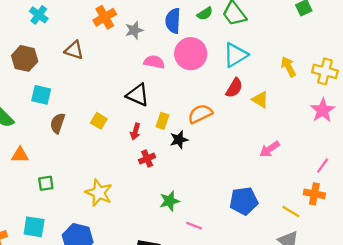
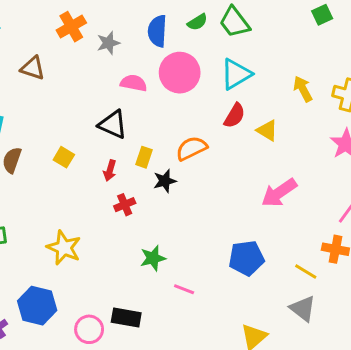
pink arrow: (270, 149) -> (279, 193), size x1.4

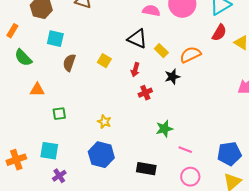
yellow rectangle: (144, 157) -> (161, 51), moved, turned -64
yellow star: (64, 248) -> (104, 122), size x0.6
blue pentagon: (246, 258) -> (229, 154), moved
blue hexagon: (37, 306) -> (101, 155), moved
pink circle: (89, 329) -> (190, 177), moved

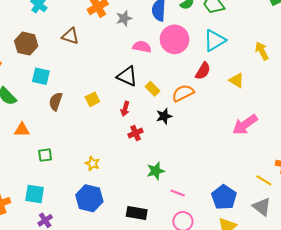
red semicircle: (219, 33) -> (203, 71), moved
yellow square: (104, 61) -> (92, 99), turned 32
blue pentagon: (229, 154) -> (224, 197), turned -30

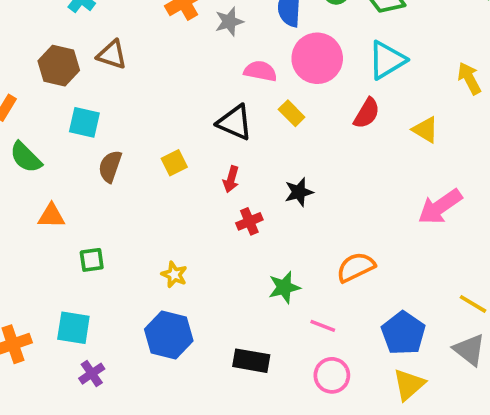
brown triangle: (70, 36) -> (112, 55), moved
yellow rectangle: (152, 89) -> (292, 113), moved
orange semicircle: (183, 93) -> (356, 267), moved

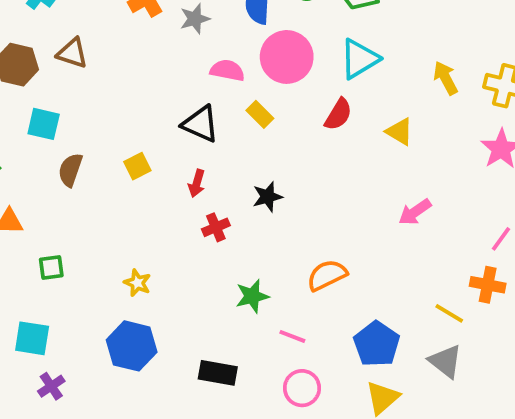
pink arrow: (440, 207) -> (415, 212), size x0.7

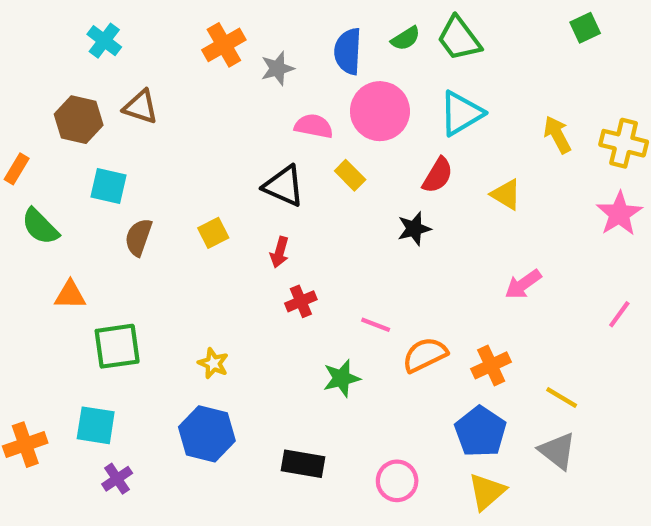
black star: (268, 197) -> (414, 229), moved
green square: (51, 268) -> (117, 346), size x1.6
orange cross: (488, 285) -> (491, 365), moved, turned -36
pink line: (292, 336) -> (376, 325), moved

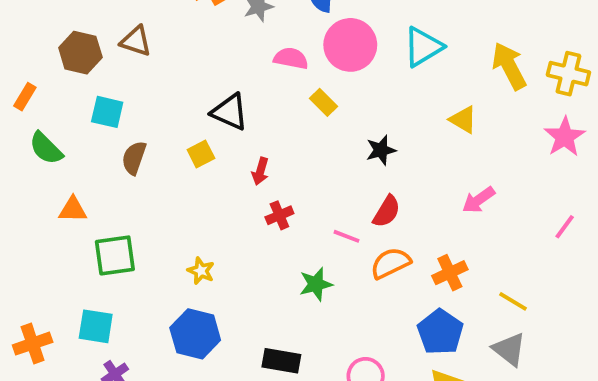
yellow arrow: (557, 135) -> (509, 66), size x1.4
red semicircle: (438, 175) -> (387, 211), moved
black triangle: (284, 186) -> (230, 112), moved

